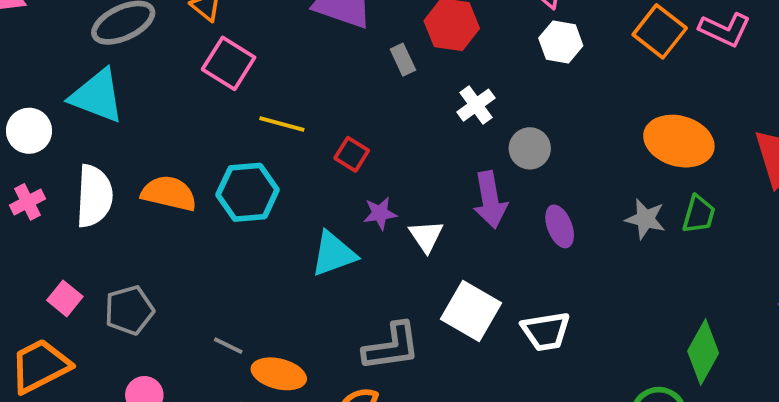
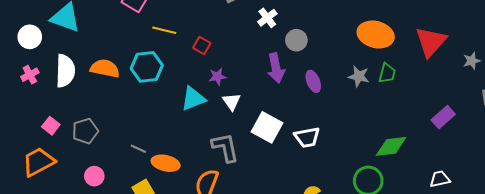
white triangle: (426, 236) -> (231, 102), moved
gray L-shape: (392, 347) -> (225, 147), turned -92
green diamond: (703, 352) -> (391, 146), turned 56

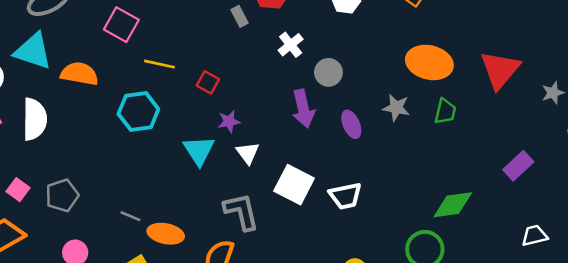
orange semicircle: (105, 68) -> (79, 74), moved
gray star: (359, 76) -> (396, 108), moved
cyan triangle: (193, 99) -> (199, 150), turned -40
white trapezoid: (440, 179) -> (534, 236), moved

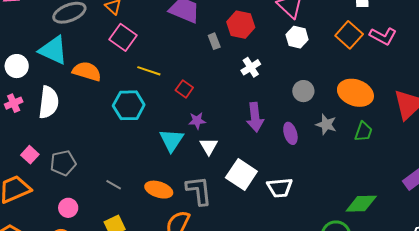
gray circle: (328, 72) -> (303, 91), moved
orange ellipse: (166, 234) -> (159, 190), moved

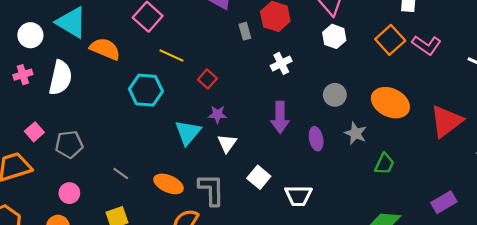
green trapezoid: (363, 132) -> (384, 164), moved
white square: (241, 175) -> (259, 177), size x0.7

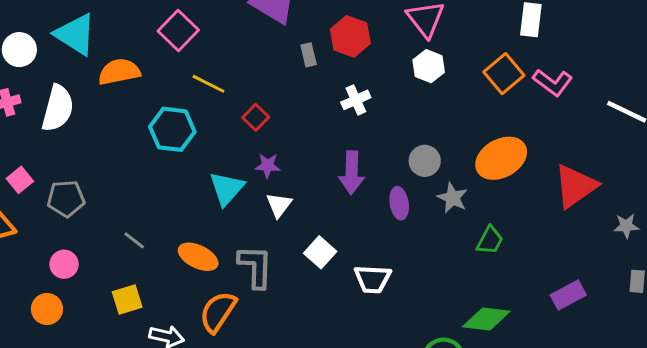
orange semicircle: (105, 49) -> (119, 72), turned -36
gray circle: (335, 95) -> (425, 161), moved
orange ellipse: (390, 103) -> (501, 158), turned -57

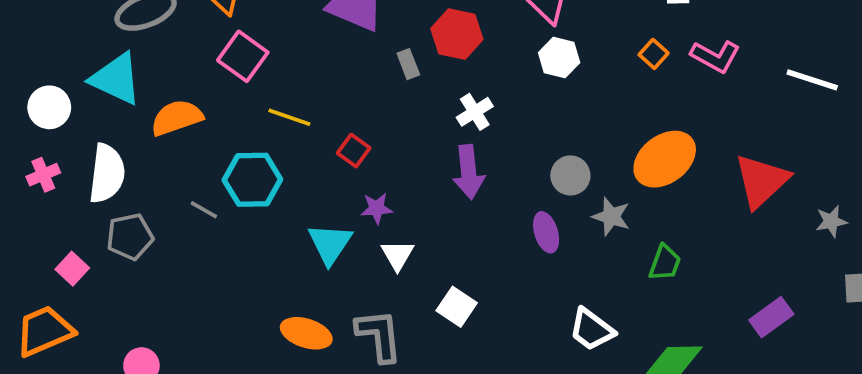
orange square: (504, 74) -> (654, 54), size x0.6
purple arrow: (352, 173) -> (469, 172), moved
gray pentagon: (66, 199) -> (130, 237), moved
gray line: (134, 240) -> (204, 210), moved
white trapezoid: (373, 279) -> (592, 330), moved, turned 42

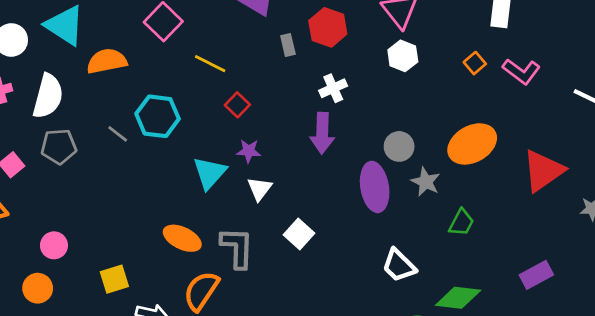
yellow line: (289, 117) -> (210, 64), moved
purple ellipse: (546, 232) -> (375, 187), size x1.6

